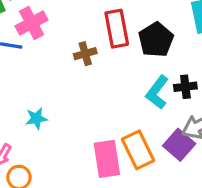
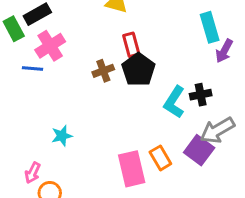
red rectangle: (117, 29) -> (131, 45), size x0.7
black pentagon: (156, 40) -> (138, 70), moved
orange rectangle: (138, 150) -> (160, 158), size x0.7

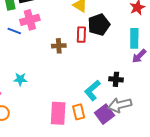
black pentagon: (138, 70) -> (99, 25), moved
cyan L-shape: (174, 102) -> (92, 90), moved

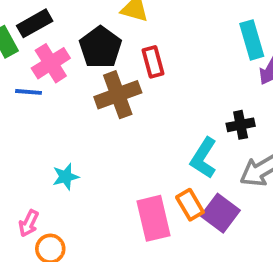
black pentagon: (99, 25) -> (100, 47), moved
brown cross: (59, 46) -> (118, 95), size x1.6
purple square: (104, 114) -> (220, 213), moved

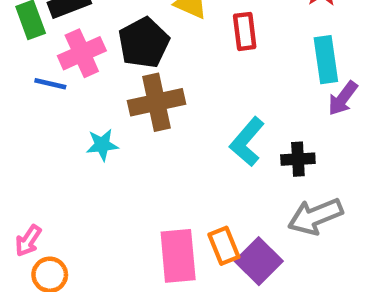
red rectangle: (153, 62) -> (245, 31), moved
cyan L-shape: (204, 158) -> (247, 142), moved
cyan star: (66, 177) -> (102, 145), moved

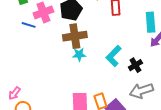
cyan star: (102, 145) -> (79, 55), moved
black cross: (298, 159) -> (135, 65), turned -32

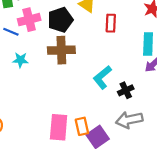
cyan star: (79, 55) -> (20, 60), moved

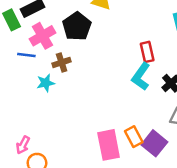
red rectangle: (111, 23) -> (147, 52), moved
brown cross: (61, 50) -> (62, 62), moved, size x0.6

